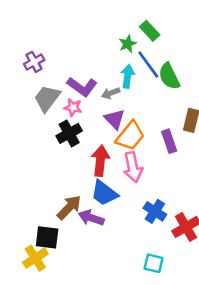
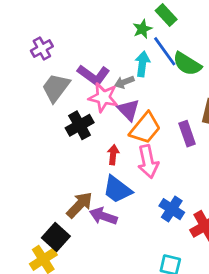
green semicircle: (169, 76) -> (187, 64), turned -32
pink star: (73, 107) -> (103, 97), moved, size x1.5
red arrow: (100, 161) -> (113, 155), size x0.6
black square: (47, 237) -> (56, 237), turned 35

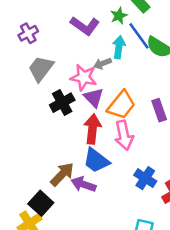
purple L-shape: (94, 75) -> (85, 26), moved
purple triangle: (128, 110) -> (94, 98), moved
red arrow: (113, 155) -> (92, 129), size x1.6

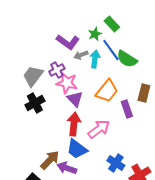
purple cross: (28, 33) -> (57, 70), moved
gray arrow: (102, 64) -> (81, 55), moved
black cross: (62, 103) -> (35, 103), moved
orange trapezoid: (121, 105) -> (107, 91), moved
pink arrow: (124, 135) -> (99, 129), turned -115

